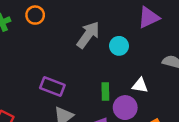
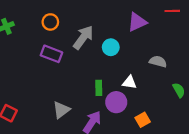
orange circle: (35, 15) -> (50, 22), moved
purple rectangle: (52, 87) -> (51, 54), moved

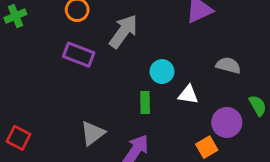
cyan circle: (111, 47) -> (162, 72), moved
purple circle: (116, 102) -> (227, 122), moved

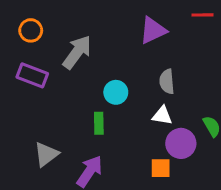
gray semicircle: (228, 65) -> (167, 82), moved, turned -110
white triangle: (188, 95) -> (162, 116), moved
orange square: (207, 147) -> (161, 168), turned 30

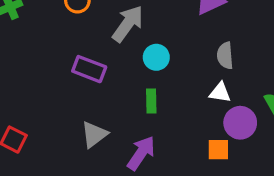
purple rectangle: (32, 75) -> (89, 69), moved
cyan circle: (116, 92) -> (156, 57), moved

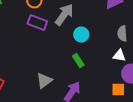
purple rectangle: (89, 69) -> (37, 23), moved
green rectangle: (151, 101) -> (78, 61), turned -32

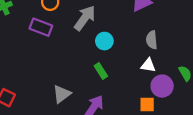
purple rectangle: (37, 23) -> (41, 27), moved

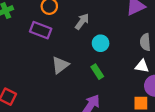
gray arrow: (85, 18) -> (82, 21), size x0.7
gray triangle: (62, 94) -> (60, 65), moved

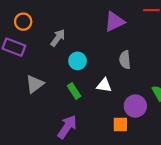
white triangle: (142, 66) -> (104, 85), moved

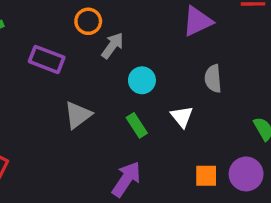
orange circle: (23, 22) -> (88, 21), moved
white triangle: (104, 85) -> (182, 117), turned 42
purple circle: (135, 106) -> (246, 174), moved

